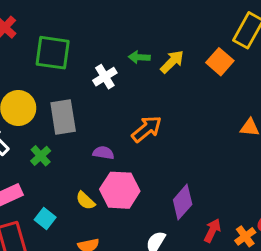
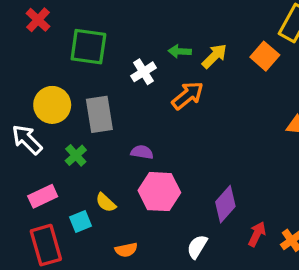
orange arrow: (147, 129) -> (188, 95), moved
yellow semicircle: (85, 201) -> (106, 203), moved
cyan square: (45, 219) -> (81, 221), turned 30

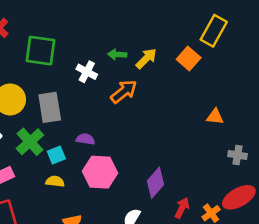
white cross: (144, 72) -> (87, 72), turned -30
green cross: (76, 155) -> (30, 142), size x1.5
yellow semicircle: (106, 203) -> (55, 181), turned 144
cyan square: (81, 221) -> (56, 155), moved

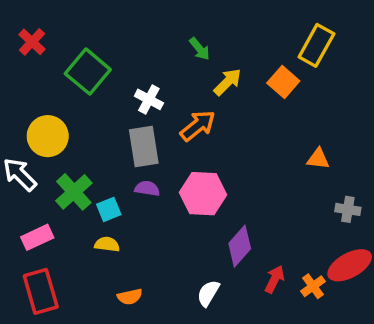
green square: (40, 51) -> (88, 72), turned 32
green arrow: (117, 55) -> (200, 49), moved, turned -132
gray rectangle: (50, 107) -> (144, 147), moved
pink hexagon: (100, 172) -> (203, 194), moved

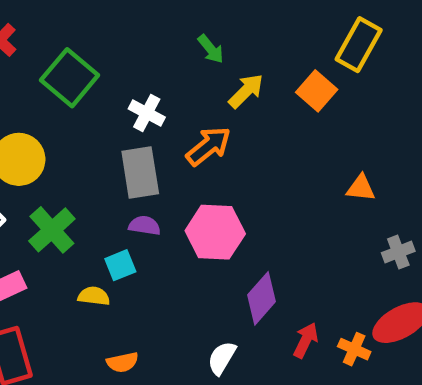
cyan square: (109, 209) -> (120, 265), moved
gray cross: (348, 209) -> (398, 252), turned -30
orange cross: (313, 286) -> (354, 349), turned -30

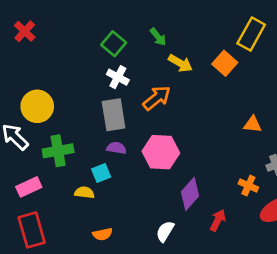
green square: (70, 78) -> (114, 44), moved, size x0.7
yellow arrow: (246, 91) -> (180, 63), turned 75
green cross: (52, 230) -> (58, 151), turned 32
orange cross: (354, 349) -> (248, 186), moved

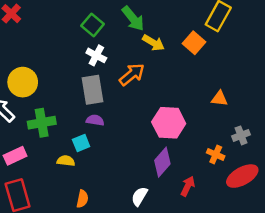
green arrow: (158, 37) -> (133, 19), size x1.5
pink hexagon: (161, 152) -> (169, 123), moved
orange semicircle: (103, 234) -> (82, 199), turned -66

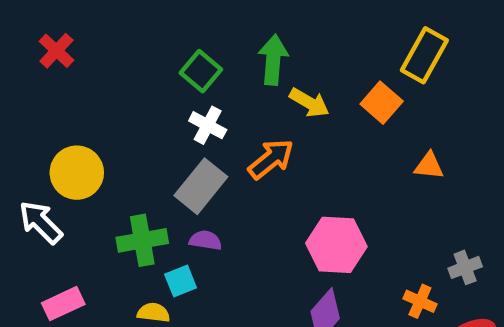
green arrow: (133, 19) -> (273, 60), turned -136
gray rectangle: (93, 90) -> (201, 186), turned 48
orange triangle: (219, 99) -> (429, 166), moved
green cross: (42, 123) -> (142, 240), moved

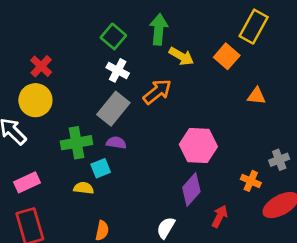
red cross: (56, 51) -> (41, 66), moved

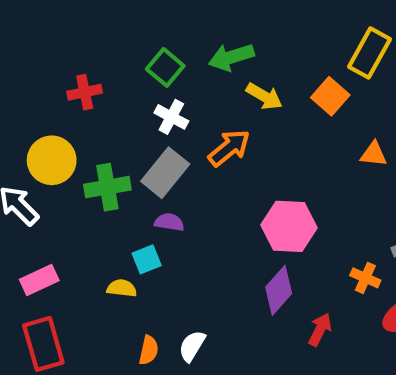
green arrow: (159, 29) -> (231, 57), turned -112
red cross: (41, 66) -> (85, 92), moved, turned 35
green cross: (77, 143) -> (107, 187), moved
white semicircle: (166, 228) -> (192, 346), moved

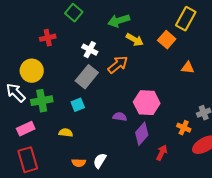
green square: (165, 67) -> (74, 13), moved
green cross: (107, 187) -> (42, 101), moved
purple semicircle: (169, 222) -> (120, 117), moved
cyan square: (147, 259) -> (78, 105), moved
orange semicircle: (149, 350) -> (79, 163), turned 80

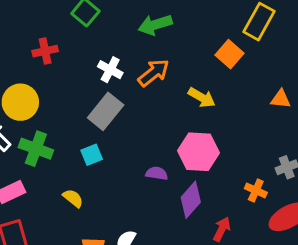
yellow arrow: (135, 40) -> (202, 98), moved
orange arrow: (118, 65) -> (154, 73), moved
orange triangle: (188, 68) -> (281, 99), moved
green cross: (42, 101) -> (36, 149), turned 30
yellow semicircle: (66, 133) -> (73, 198), turned 32

